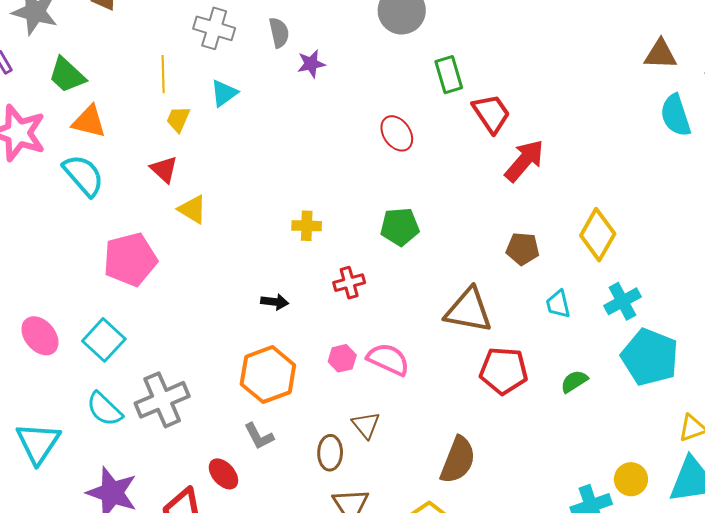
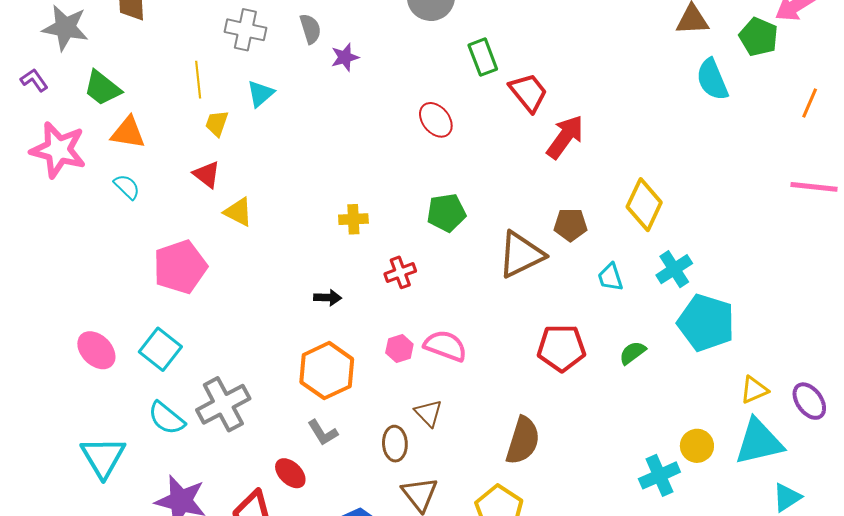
cyan semicircle: (83, 175) -> (127, 187), size x0.6
brown triangle: (469, 310) -> (521, 255), moved, turned -32

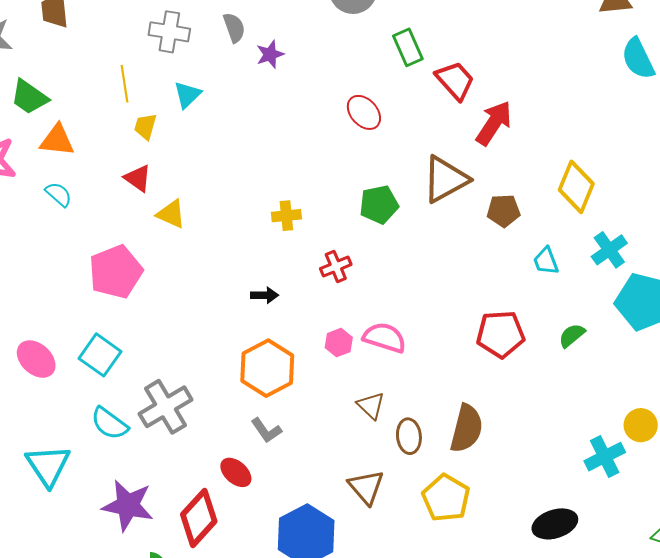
brown triangle: (521, 255) -> (445, 179), moved
brown ellipse: (395, 444) -> (409, 436), moved

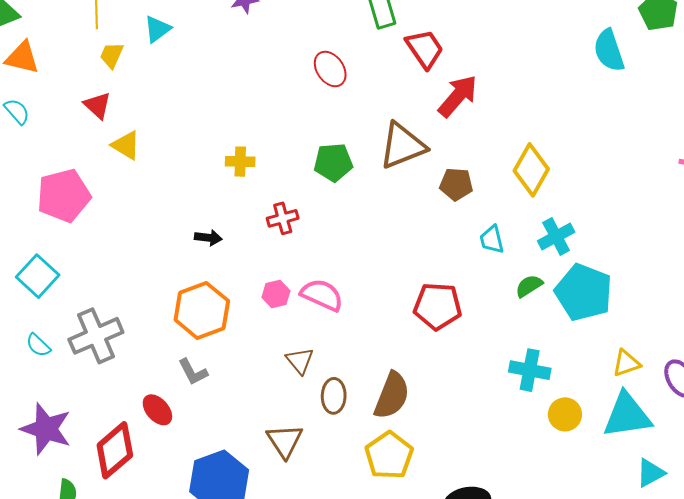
green semicircle: (572, 335) -> (529, 286), moved
cyan semicircle: (109, 423) -> (38, 345), size x0.7
cyan cross: (605, 457) -> (530, 370), moved, turned 30
yellow pentagon: (446, 498) -> (389, 455), moved

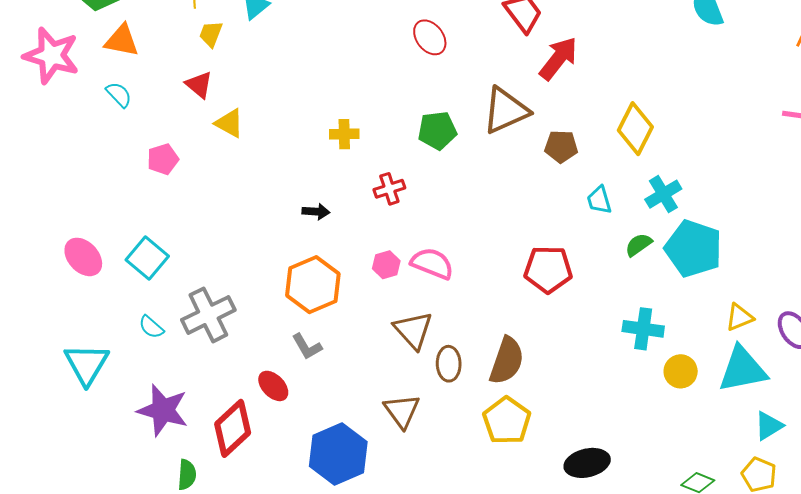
pink pentagon: (64, 196) -> (163, 159), moved, size x0.6
brown triangle: (300, 361) -> (413, 330), size x1.4

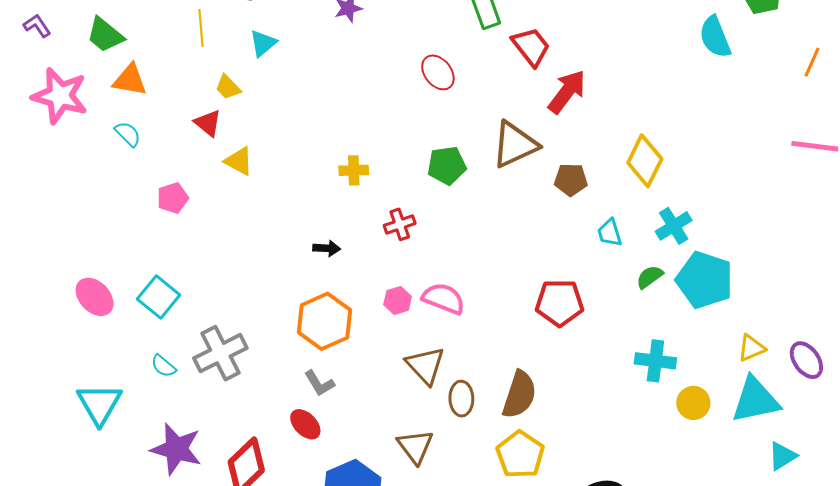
yellow trapezoid: (211, 34) -> (228, 87), moved, turned -64
red ellipse: (273, 386) -> (305, 424), moved

